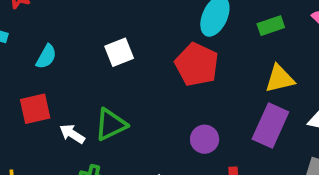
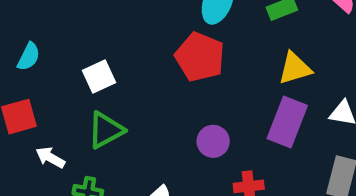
white square: (119, 52) -> (99, 77), moved
white arrow: (72, 134) -> (50, 157), moved

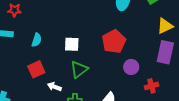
red pentagon: (200, 57) -> (114, 41), moved, turned 30
white square: (99, 77) -> (72, 44), turned 35

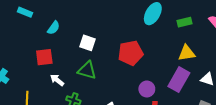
purple circle: (131, 67) -> (147, 89), moved
green triangle: (79, 69) -> (87, 70), turned 36

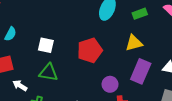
yellow triangle: (187, 53) -> (134, 43), moved

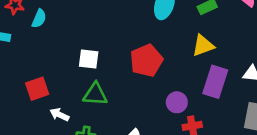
cyan semicircle: (10, 34) -> (39, 19), moved

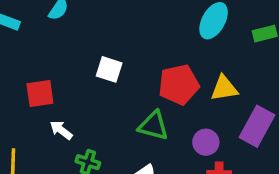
yellow triangle: (203, 46) -> (224, 88), moved
green triangle: (95, 94) -> (153, 126), moved

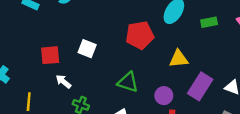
white square: (109, 69) -> (87, 49), moved
red pentagon: (179, 85) -> (140, 35), moved

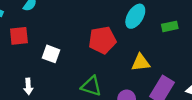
red square: (50, 55) -> (19, 36), moved
white arrow: (63, 81) -> (28, 86), turned -133

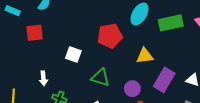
green rectangle: (170, 26) -> (171, 23), size x1.6
white square: (51, 54) -> (73, 55), moved

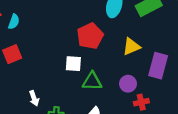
white square: (73, 55) -> (73, 64), moved

